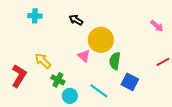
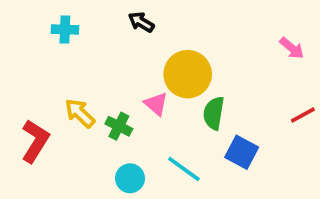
black arrow: (76, 20) -> (141, 22), moved
green cross: (58, 80) -> (119, 126), moved

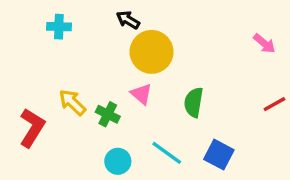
yellow circle: (188, 74) -> (152, 52), moved
blue square: (242, 152) -> (219, 155), moved

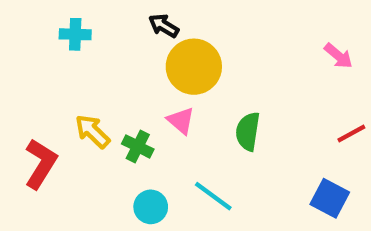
blue square: (219, 155) -> (330, 198), moved

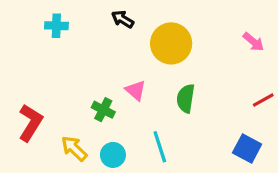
yellow circle: (194, 67) -> (171, 43), moved
yellow arrow: (92, 131) -> (74, 148), moved
cyan line: (213, 196) -> (160, 147), turned 36

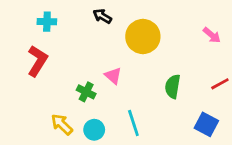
green semicircle: (186, 98) -> (173, 87), moved
red L-shape: (31, 123) -> (37, 61), moved

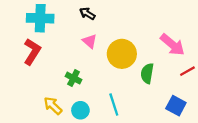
cyan cross: (47, 22) -> (40, 18), size x1.6
pink arrow: (212, 35) -> (172, 45), moved, size x1.6
yellow circle: (143, 36) -> (122, 54), moved
pink triangle: (113, 76) -> (90, 41), moved

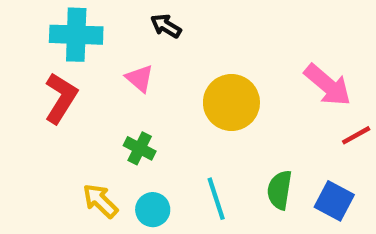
pink triangle: (90, 41) -> (140, 78), moved
green semicircle: (147, 73) -> (280, 190), moved

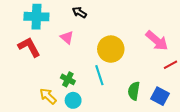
red L-shape: (61, 98) -> (29, 47), turned -60
green cross: (140, 148) -> (68, 79), moved
cyan line: (216, 199) -> (99, 75), moved

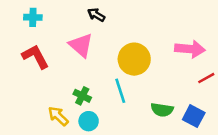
cyan cross: (36, 17) -> (33, 17), moved, size x0.6
pink triangle: (67, 38) -> (81, 45), size x1.5
pink arrow: (157, 41) -> (190, 49), turned -35
green semicircle: (134, 91) -> (162, 110), turned -90

